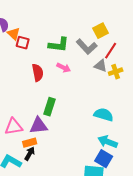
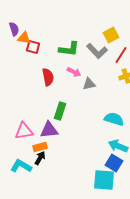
orange triangle: (14, 34) -> (24, 38), turned -32
gray triangle: (101, 66) -> (89, 84), moved, turned -32

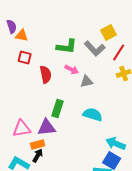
red square: (33, 47) -> (25, 58), moved
cyan semicircle: (114, 119) -> (93, 114), moved

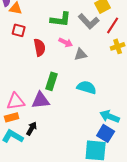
orange rectangle: (38, 144) -> (12, 117), moved

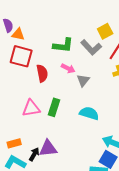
red square: (19, 30) -> (21, 56), size x1.6
gray triangle: (81, 54) -> (83, 80), turned -40
purple triangle: (41, 100) -> (48, 148), moved
pink triangle: (16, 101) -> (31, 108), moved

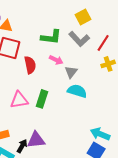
yellow square: (105, 31) -> (83, 17), moved
cyan semicircle: (89, 113) -> (77, 91), moved

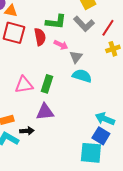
red semicircle: (30, 65) -> (40, 37), moved
purple triangle: (36, 140) -> (45, 112), moved
black arrow: (22, 146) -> (27, 131), turned 56

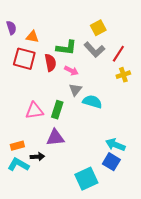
orange triangle: (11, 11) -> (32, 37), moved
gray triangle: (76, 57) -> (75, 90), moved
cyan square: (91, 153) -> (86, 179), moved, turned -30

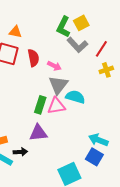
green L-shape: (66, 48) -> (63, 27), moved, turned 110
gray triangle: (75, 90) -> (58, 85), size x1.5
pink triangle: (34, 111) -> (56, 106), moved

